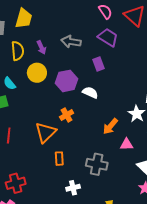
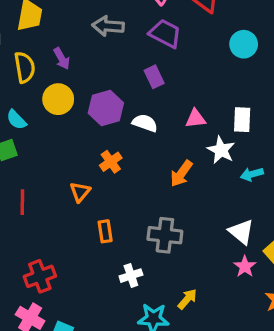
gray arrow: (71, 42) -> (108, 26), moved
orange triangle: (46, 132) -> (80, 192), size x0.6
pink triangle: (126, 144) -> (196, 119), moved

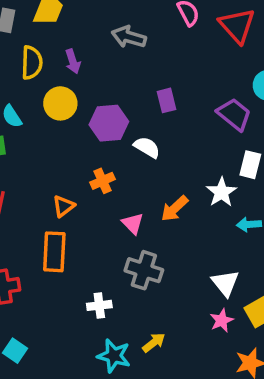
purple trapezoid: (165, 34) -> (234, 114), moved
pink triangle: (196, 119) -> (133, 223), moved, turned 40
orange rectangle: (105, 231) -> (54, 252), moved, size x1.6

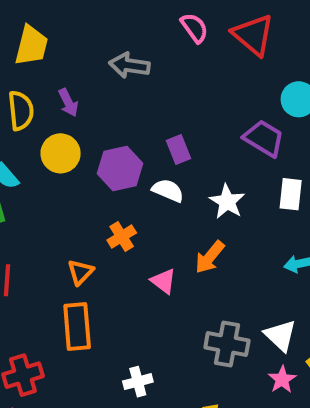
purple rectangle: (166, 100) -> (179, 149), moved
white star: (222, 192) -> (227, 202), moved
gray cross: (144, 270) -> (227, 344), moved

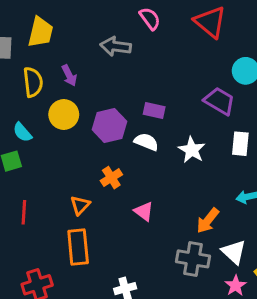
pink semicircle: (194, 28) -> (150, 19), moved
purple rectangle: (179, 149) -> (154, 110), turned -55
orange arrow: (210, 257) -> (208, 221), moved

